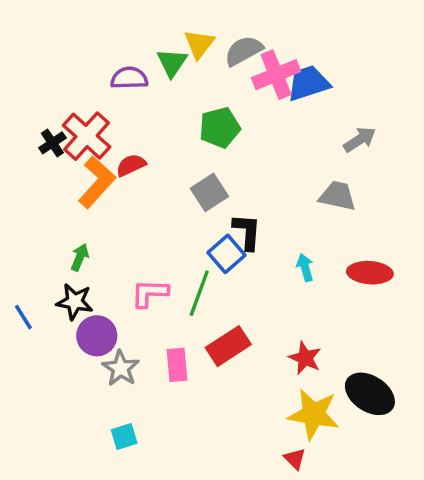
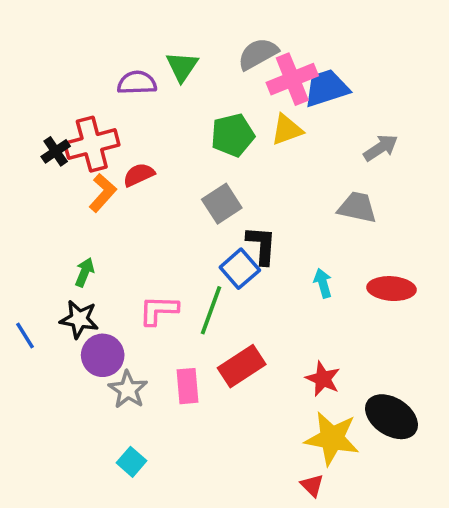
yellow triangle: (199, 44) -> (287, 130), moved, turned 32
red cross: (87, 136) -> (92, 144), turned 33
orange L-shape: (97, 182) -> (103, 193), size x0.7
cyan square: (124, 437) -> (132, 462), turned -32

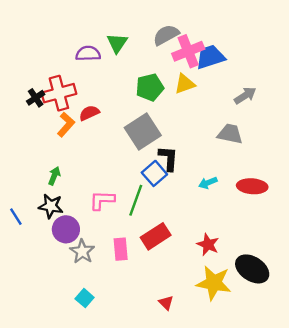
gray square: (222, 204) -> (143, 132), size x1.4
cyan arrow: (323, 283) -> (208, 183), turned -96
red triangle: (312, 485) -> (166, 303), moved

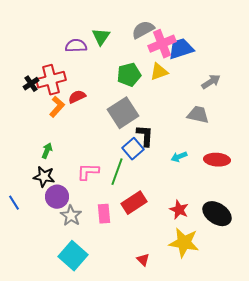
blue line: (16, 217) -> (14, 203), moved
black ellipse: (252, 269) -> (217, 214), moved
cyan square: (85, 298) -> (73, 256), size x1.8

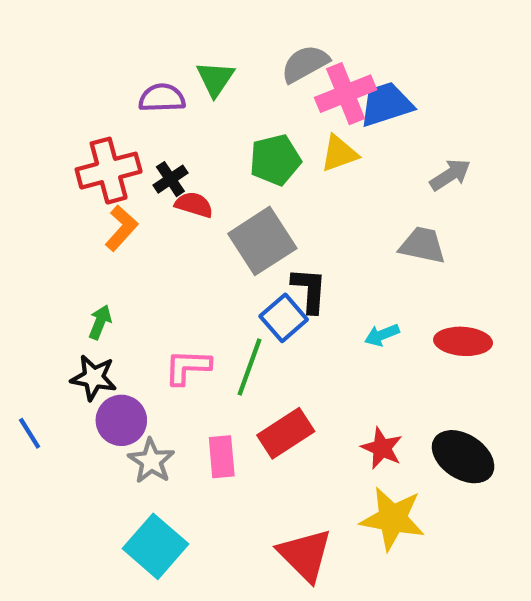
black cross: (31, 84) -> (170, 179), moved
red semicircle: (77, 97) -> (194, 205), moved, turned 42
red triangle: (143, 260) -> (305, 555), size x2.0

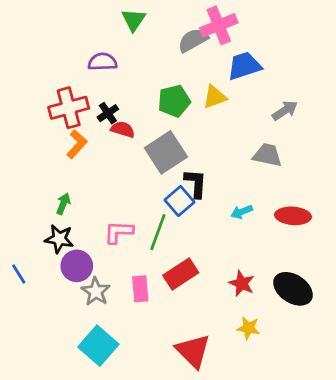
green triangle: (215, 79) -> (134, 20), moved
pink cross: (346, 94) -> (219, 25), moved
yellow star: (393, 519) -> (248, 328), size x0.6

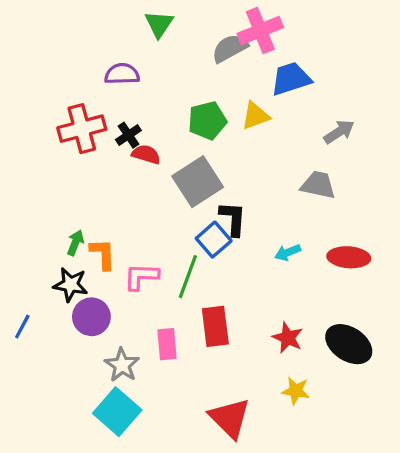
orange L-shape: (77, 144) -> (103, 254), moved, turned -44
blue line: (19, 274) -> (22, 326), turned 60
red rectangle: (181, 274) -> (215, 326), turned -64
gray star: (96, 292) -> (122, 365), moved

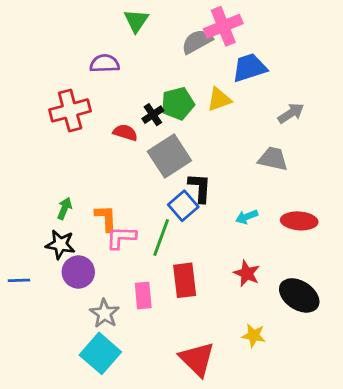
black cross: (128, 135) -> (153, 115), moved
orange L-shape: (103, 254) -> (106, 218), moved
blue line: (22, 326) -> (19, 280), turned 60
red star: (288, 338) -> (247, 273), moved

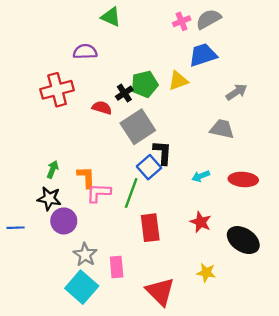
green triangle: (136, 21) -> (111, 17), turned -40
pink cross: (223, 26) -> (182, 21), size x0.6
gray semicircle: (197, 41) -> (208, 19), moved
pink rectangle: (143, 295) -> (117, 267), moved

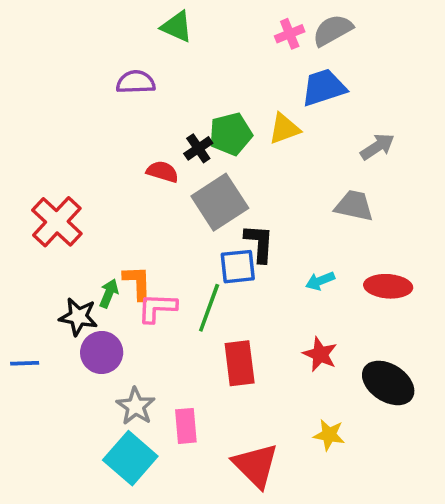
red cross: (57, 90) -> (57, 222), moved, turned -32
blue square: (149, 167) -> (238, 267), turned 35
green arrow: (53, 169) -> (109, 293), moved

